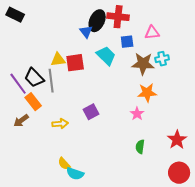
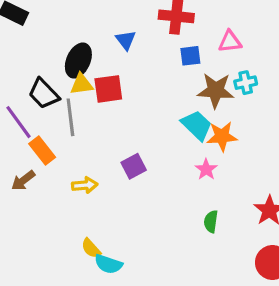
black ellipse: (97, 21) -> (78, 61), moved
cyan trapezoid: (106, 56) -> (197, 125), moved
black trapezoid: (34, 78) -> (44, 94), moved

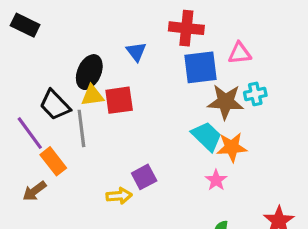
blue square: (190, 56) -> (200, 67), size x1.6
yellow arrow: (85, 185) -> (119, 196), moved

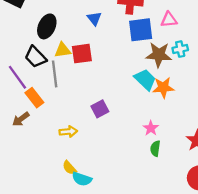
black ellipse: (89, 72) -> (47, 26), moved
pink star: (216, 180) -> (151, 128), moved
yellow arrow: (119, 196) -> (68, 132), moved

